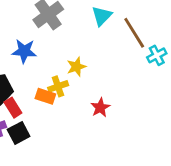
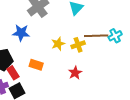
brown line: (134, 33) -> (96, 36), moved, turned -60
yellow cross: (58, 86) -> (78, 45), moved

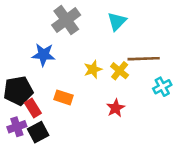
cyan cross: (115, 36) -> (162, 87), moved
yellow cross: (78, 45) -> (120, 71), turned -32

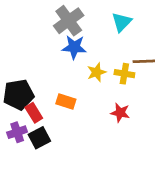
blue star: (44, 55) -> (74, 47), moved
yellow cross: (120, 71) -> (124, 74), turned -30
red star: (116, 108) -> (120, 113), turned -30

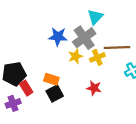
gray cross: (69, 21) -> (84, 38), moved
yellow cross: (124, 74) -> (97, 57), turned -32
black square: (39, 138) -> (55, 94), moved

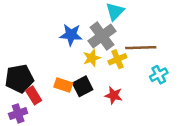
black square: (55, 94) -> (83, 86), moved

